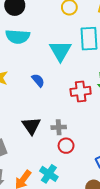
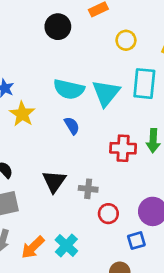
cyan semicircle: (18, 37) -> (69, 89), moved
red circle: (66, 146) -> (108, 214), moved

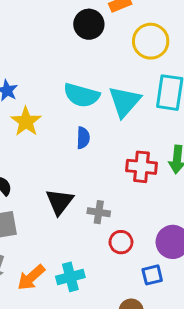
black circle: (58, 27) -> (89, 24), moved
yellow circle: (126, 40) -> (151, 41), size x1.5
blue semicircle: (72, 126) -> (83, 138), turned 30
cyan cross: (66, 245) -> (70, 277), turned 30

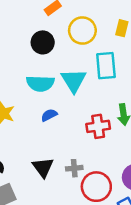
black circle: (89, 24) -> (43, 42), moved
blue semicircle: (83, 138) -> (49, 115), turned -105
red circle: (121, 242) -> (96, 187), size x1.6

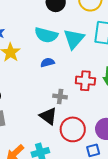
black triangle: (43, 167) -> (48, 116), moved, turned -30
gray cross: (74, 168) -> (60, 96), moved

